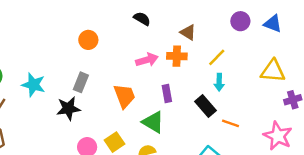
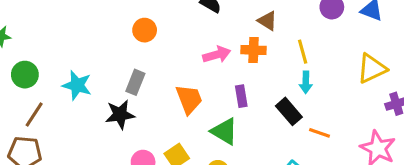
yellow line: (217, 57) -> (303, 52), turned -60
yellow triangle: (273, 71) -> (372, 68), turned -30

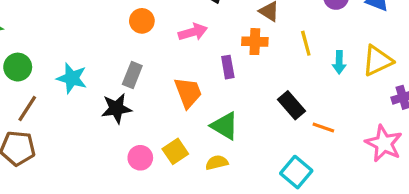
pink arrow: (217, 55) -> (193, 32), moved
cyan arrow: (306, 82) -> (339, 62), moved
purple rectangle: (241, 96) -> (228, 67), moved

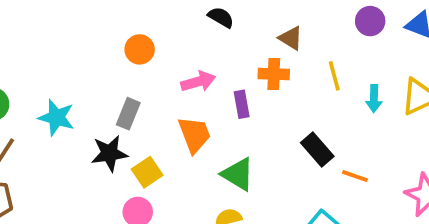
pink arrow: (193, 32) -> (198, 82), moved
yellow square: (175, 151) -> (147, 172), moved

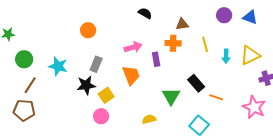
brown triangle: (291, 38) -> (182, 24), turned -40
orange circle: (140, 49) -> (88, 30), moved
green triangle: (238, 174) -> (171, 96), moved, turned 30

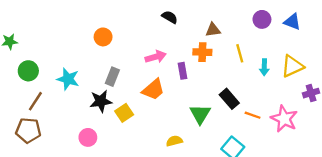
orange trapezoid: (131, 75) -> (153, 90), turned 70
pink star: (254, 107) -> (284, 119), moved
pink circle: (101, 116) -> (88, 137), moved

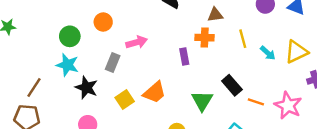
pink arrow: (156, 57) -> (137, 42), moved
cyan arrow: (264, 67) -> (268, 53), turned -49
green circle: (28, 71) -> (70, 36), moved
orange trapezoid: (153, 90) -> (154, 92), moved
black star: (101, 101) -> (86, 88), moved, turned 30

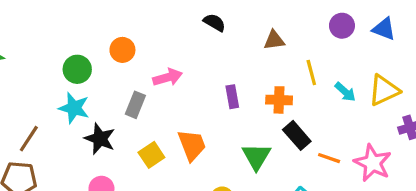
orange cross: (205, 38) -> (279, 100), moved
orange trapezoid: (154, 92) -> (192, 145), turned -70

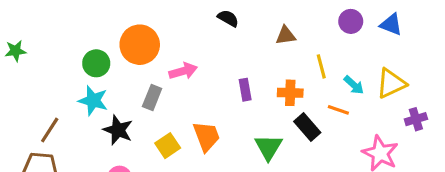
orange circle: (122, 50) -> (140, 45), size x1.6
orange line: (329, 158) -> (338, 110), moved

